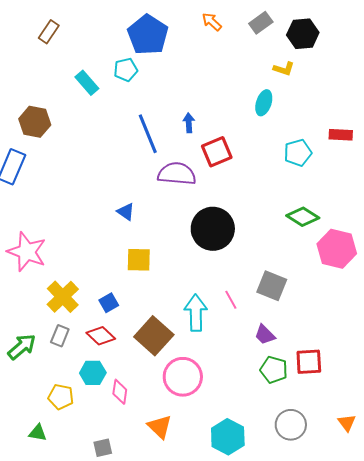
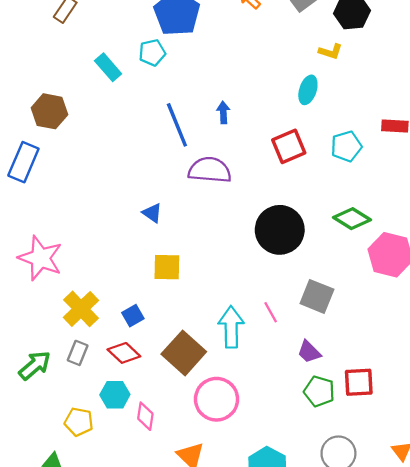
red square: (217, 152) -> (289, 146), moved
black circle: (213, 229) -> (280, 230), moved

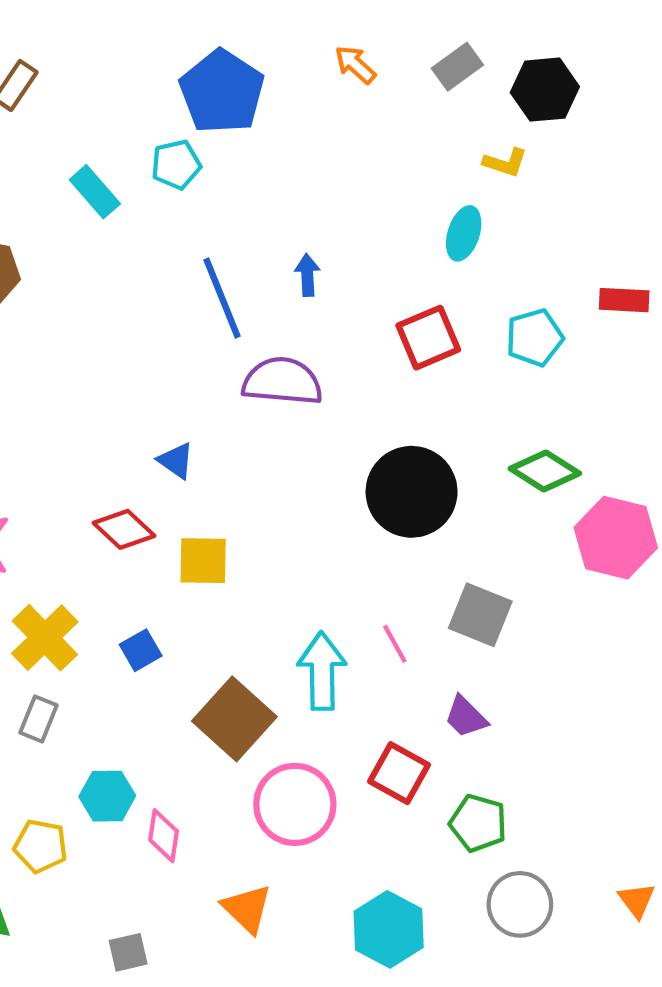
red diamond: (124, 353) -> (124, 529), moved
red square: (359, 382) -> (399, 773), moved, turned 32
green pentagon: (319, 391) -> (478, 823), moved

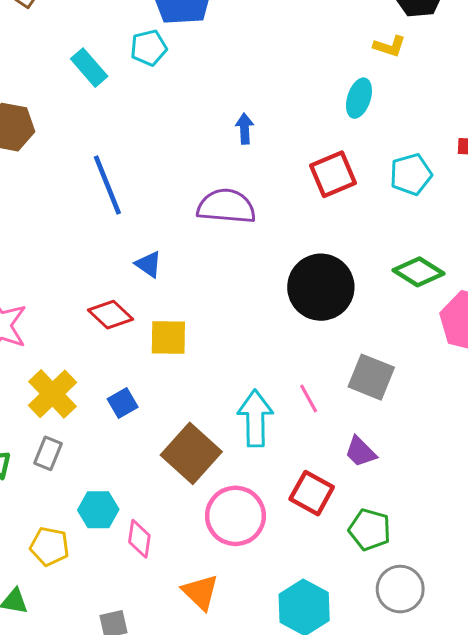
blue line: (222, 298) -> (107, 185), moved

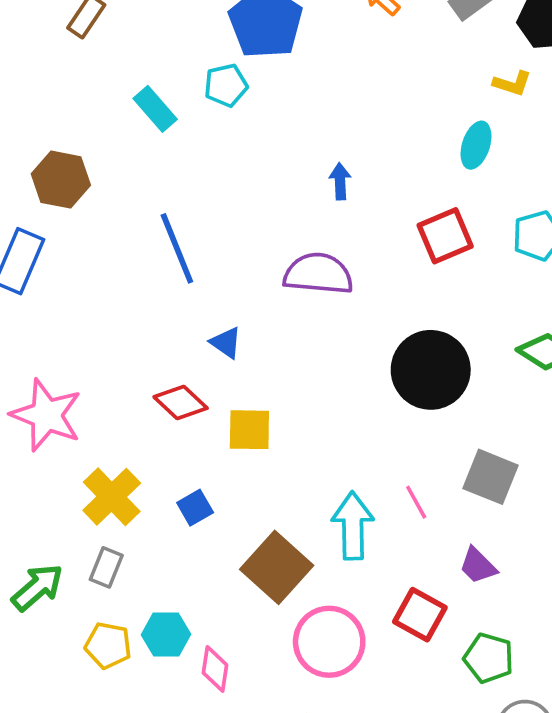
yellow pentagon: (49, 546) -> (108, 645), moved

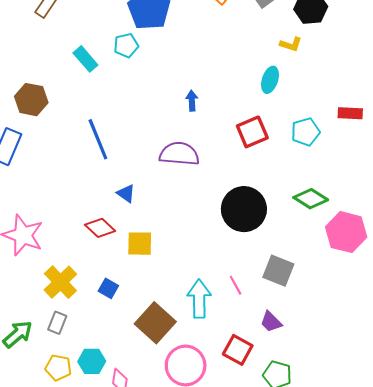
blue square: (195, 508) -> (108, 288), turned -30

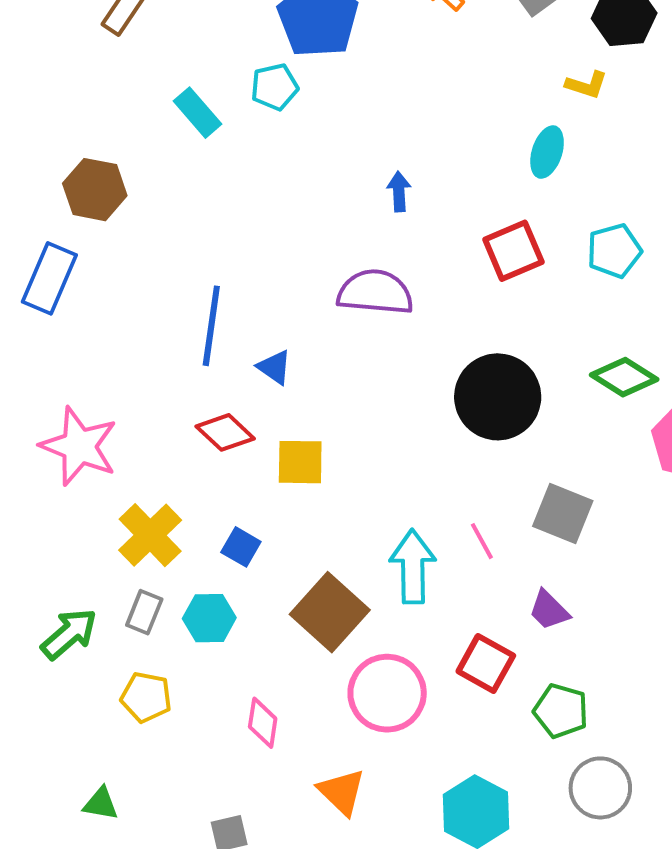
blue line: (98, 139) -> (211, 326), moved, turned 30
cyan hexagon: (92, 361) -> (209, 618), moved

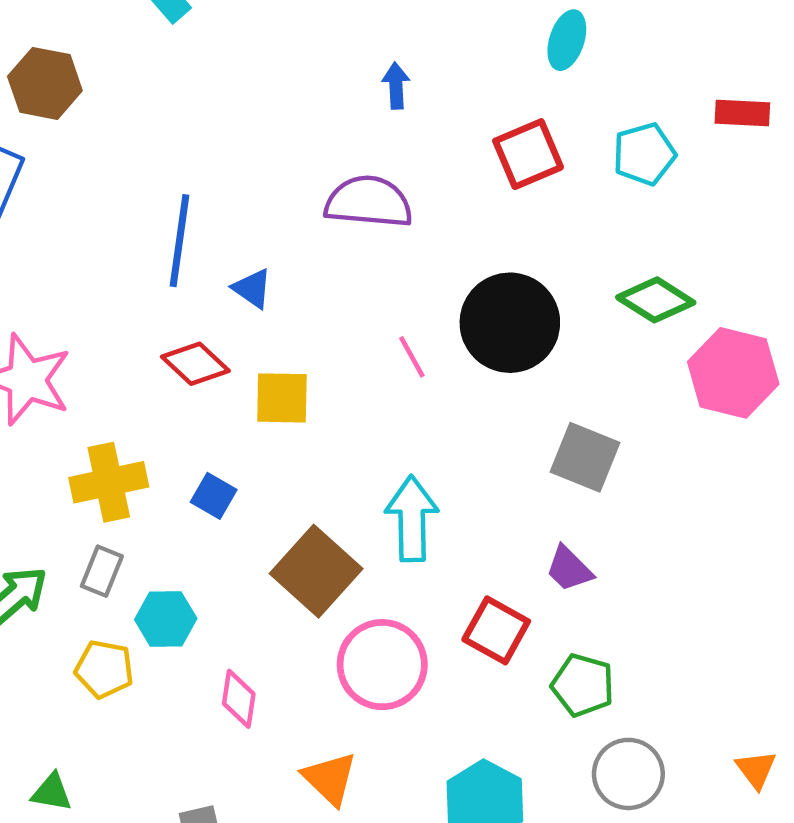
yellow cross: (150, 535) -> (109, 482), turned 32
pink line: (482, 541) -> (412, 357), moved
cyan hexagon: (209, 618) -> (166, 619), moved

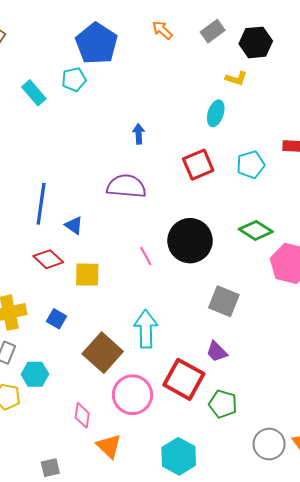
red square: (496, 630) -> (184, 379), size x1.4
pink diamond: (239, 699) -> (82, 415), moved
gray circle: (628, 774) -> (269, 444), moved

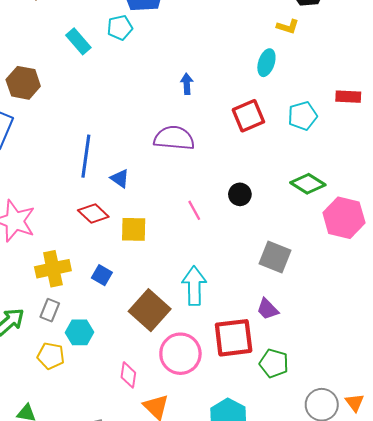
black circle: (190, 241) -> (240, 194), size x0.5
red square: (184, 379) -> (234, 338), turned -36

